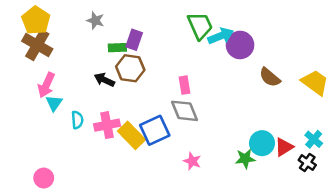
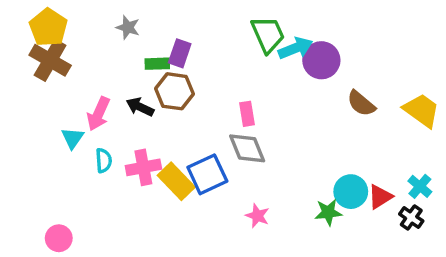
pink arrow: (46, 85) -> (98, 114), moved

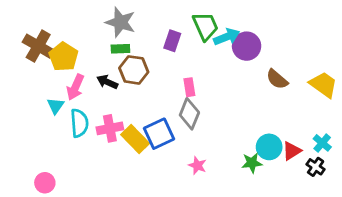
yellow pentagon: (48, 27) -> (63, 57), moved
gray star: (128, 27) -> (120, 22), moved, size x1.6
purple rectangle: (180, 53) -> (172, 41), moved
gray diamond: (247, 148) -> (189, 114), turned 44
cyan semicircle: (104, 160) -> (79, 123), size x1.5

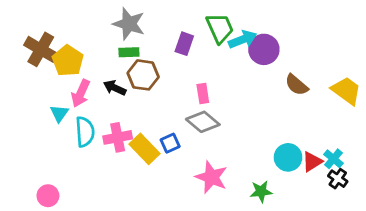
gray diamond: (189, 114) -> (203, 122), turned -72
blue square: (159, 134) -> (170, 143), size x0.6
cyan cross: (322, 143) -> (333, 159), moved
green star: (252, 163) -> (261, 191), moved
pink star: (197, 166) -> (211, 177), size x1.6

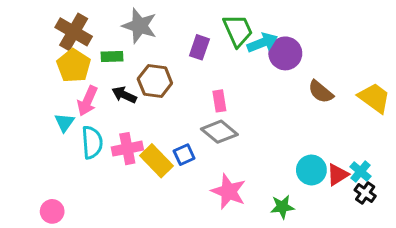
brown cross: (41, 49) -> (74, 32), moved
green rectangle: (129, 52) -> (112, 56), moved

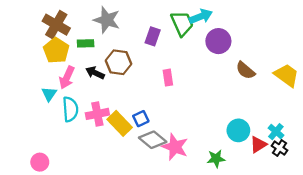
cyan arrow: (262, 43) -> (201, 16), moved
gray diamond: (219, 132) -> (153, 140), moved
red triangle: (337, 175) -> (258, 144), moved

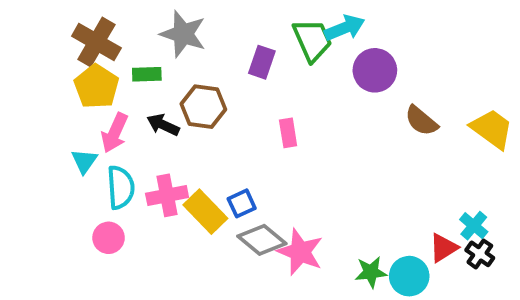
cyan circle: (238, 130) -> (409, 276), moved
pink circle: (40, 162) -> (109, 238), moved

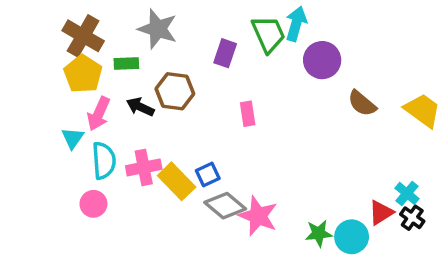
cyan arrow: (345, 28) -> (296, 24), turned -52

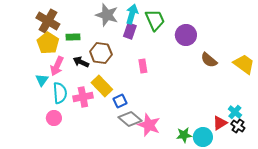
cyan arrow: (296, 24) -> (132, 14), moved
gray star: (158, 29) -> (107, 15), moved
yellow rectangle: (177, 181) -> (102, 86), moved

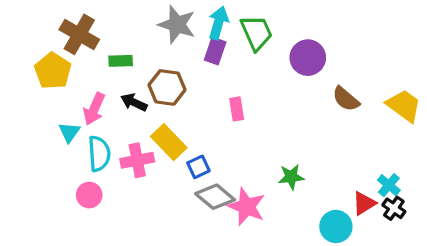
yellow pentagon: (48, 43) -> (53, 71), moved
green star: (184, 135) -> (291, 177), moved

